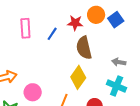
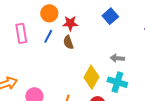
orange circle: (96, 15) -> (49, 13), moved
brown semicircle: (84, 48) -> (68, 42), moved, size x0.6
yellow diamond: (78, 77) -> (91, 77), moved

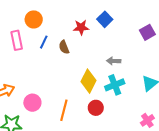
orange circle: (49, 13) -> (34, 19), moved
red star: (70, 23) -> (81, 27), moved
cyan cross: (117, 82) -> (115, 85), turned -36

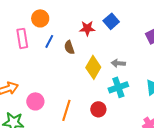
yellow diamond: (89, 81) -> (93, 67), moved

